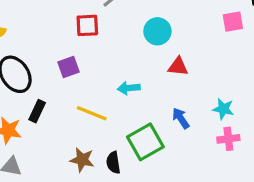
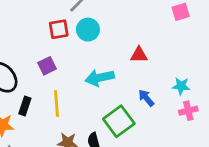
cyan circle: (157, 31) -> (88, 30), moved
cyan arrow: (129, 88) -> (100, 78), size x1.5
yellow line: (92, 113) -> (57, 104), moved, turned 70

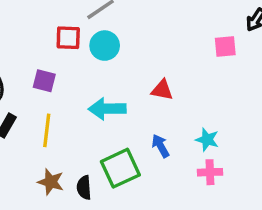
purple square: (47, 66) -> (44, 81), turned 30

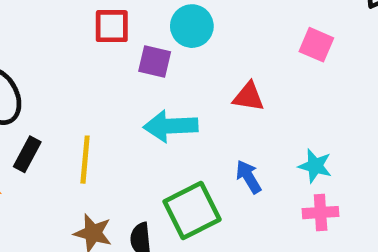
cyan circle: (105, 46) -> (192, 26), moved
pink square: (225, 47) -> (316, 45), moved, turned 30
purple square: (44, 81) -> (155, 62), moved

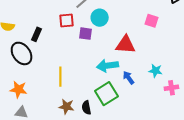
red triangle: (249, 97) -> (126, 45), size x1.5
cyan arrow: (171, 126) -> (107, 66), moved
black rectangle: (27, 154) -> (37, 34), moved
pink cross: (321, 213) -> (171, 88), moved

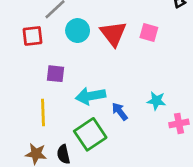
purple square: (86, 34) -> (56, 74), moved
red triangle: (126, 45) -> (113, 34), moved, turned 50
yellow line: (60, 77) -> (43, 112), moved

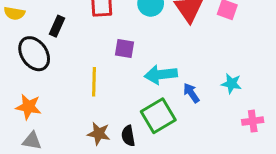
yellow line: (43, 112) -> (94, 82), moved
pink cross: (179, 123) -> (253, 121), moved

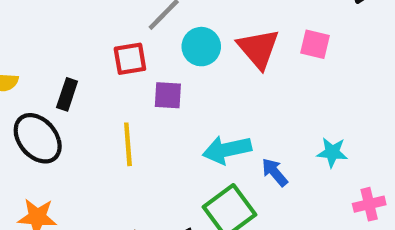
purple square: (124, 48) -> (168, 95), moved
yellow line: (94, 82) -> (128, 144), moved

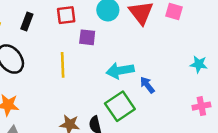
black rectangle: (67, 94) -> (27, 22), moved
cyan star: (332, 152) -> (199, 64), moved

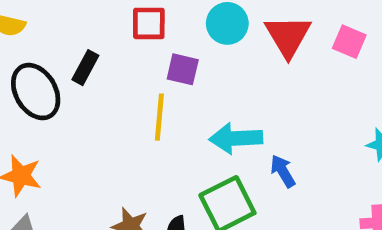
black rectangle: (27, 22) -> (85, 68), moved
yellow line: (63, 65) -> (159, 117), moved

